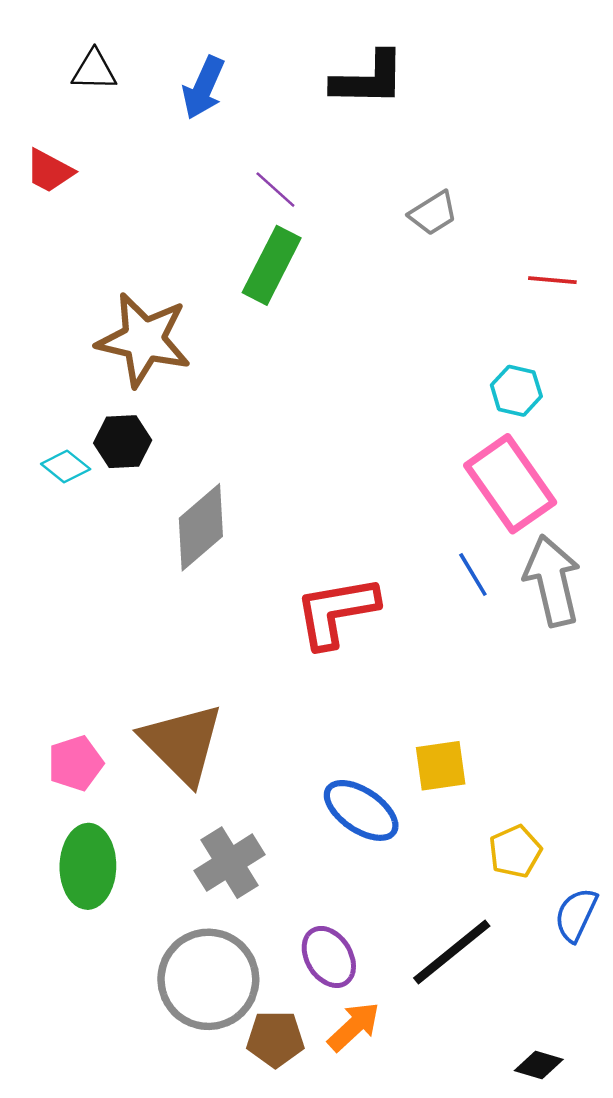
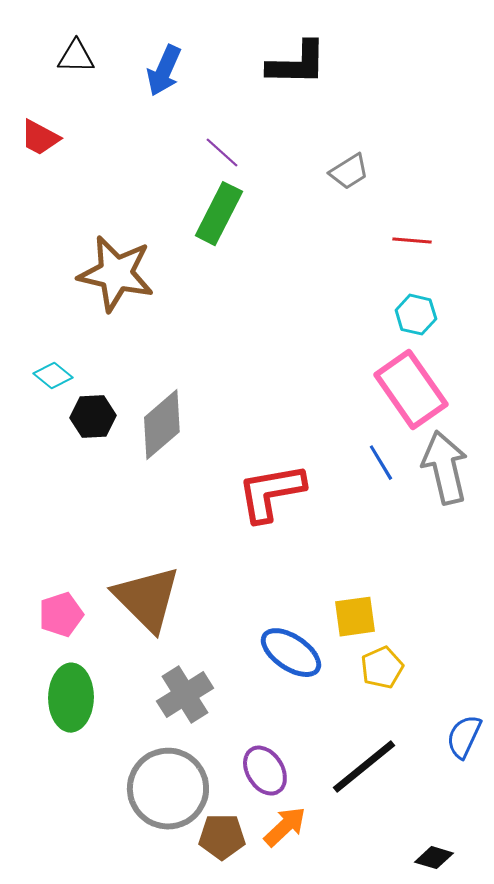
red line: (552, 280) -> (412, 241), moved
black hexagon: (123, 442) -> (93, 417), moved
yellow pentagon: (515, 851) -> (382, 668), moved

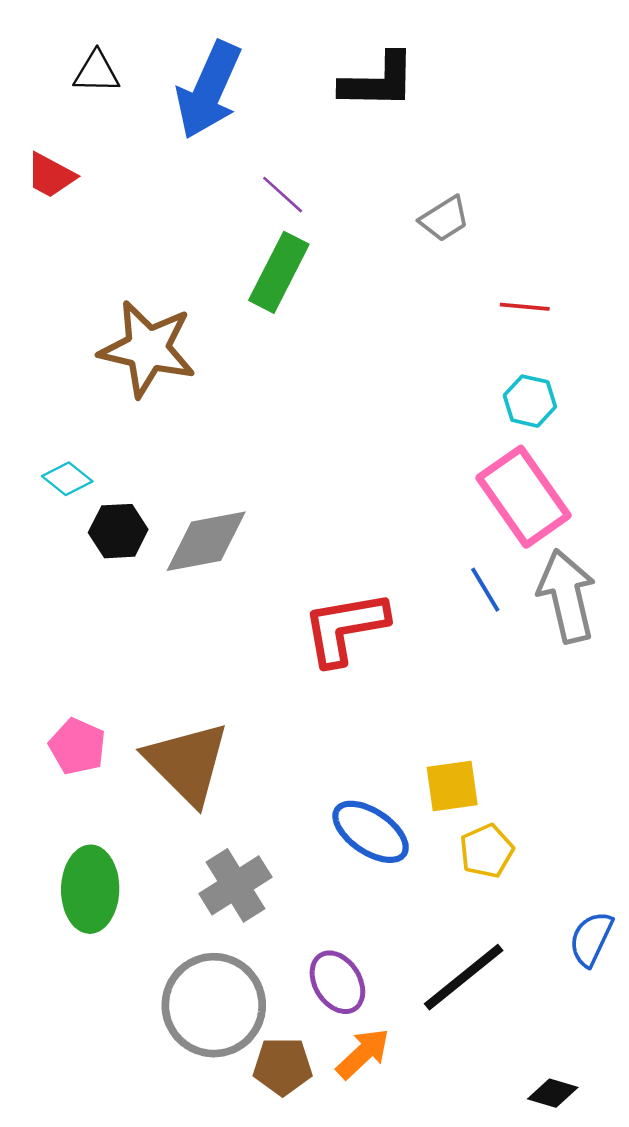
blue arrow: (164, 71) -> (209, 90), size x1.5
gray diamond: (162, 425) -> (206, 541), turned 30
pink pentagon: (61, 615) -> (77, 746), moved, turned -30

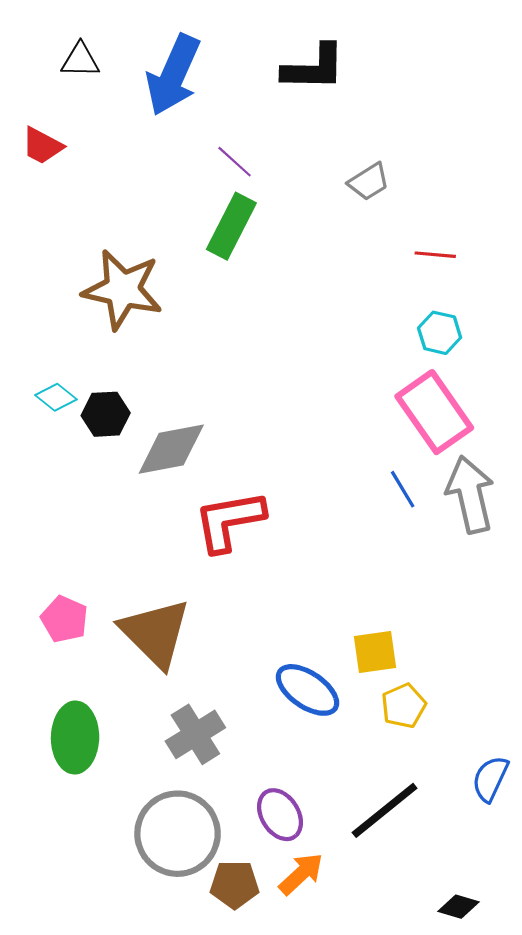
black hexagon: (118, 531) -> (106, 414), moved
red L-shape: (345, 628) -> (229, 521), moved

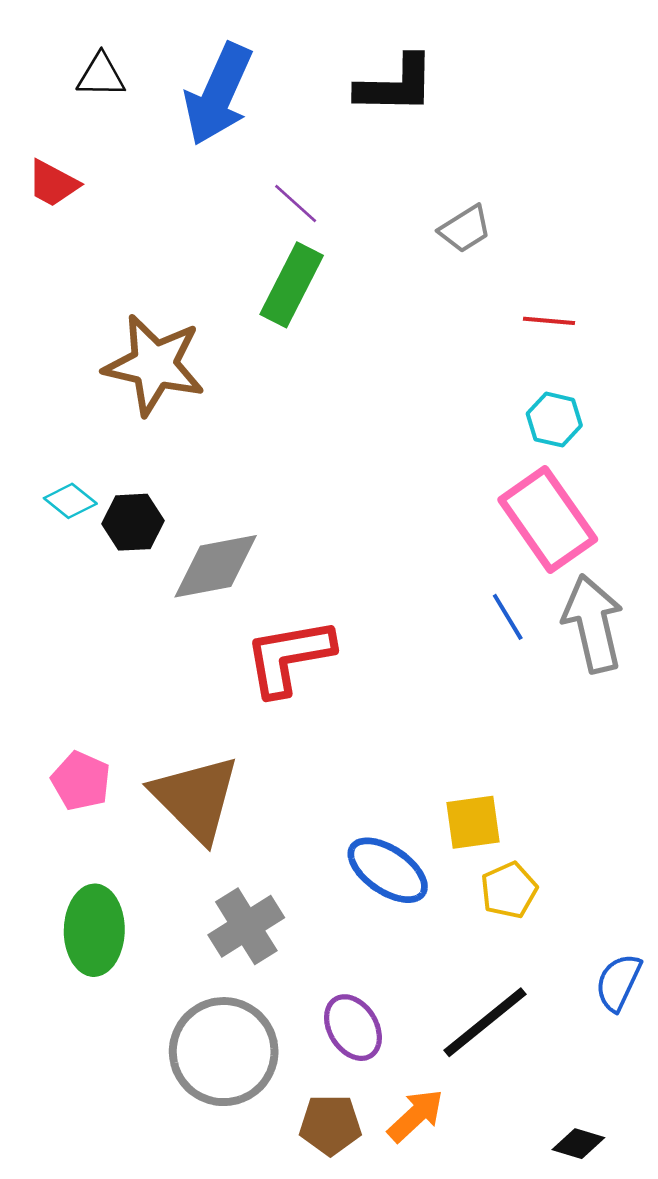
orange arrow: (301, 874) -> (416, 1116), moved
brown pentagon: (235, 884) -> (330, 1125), moved

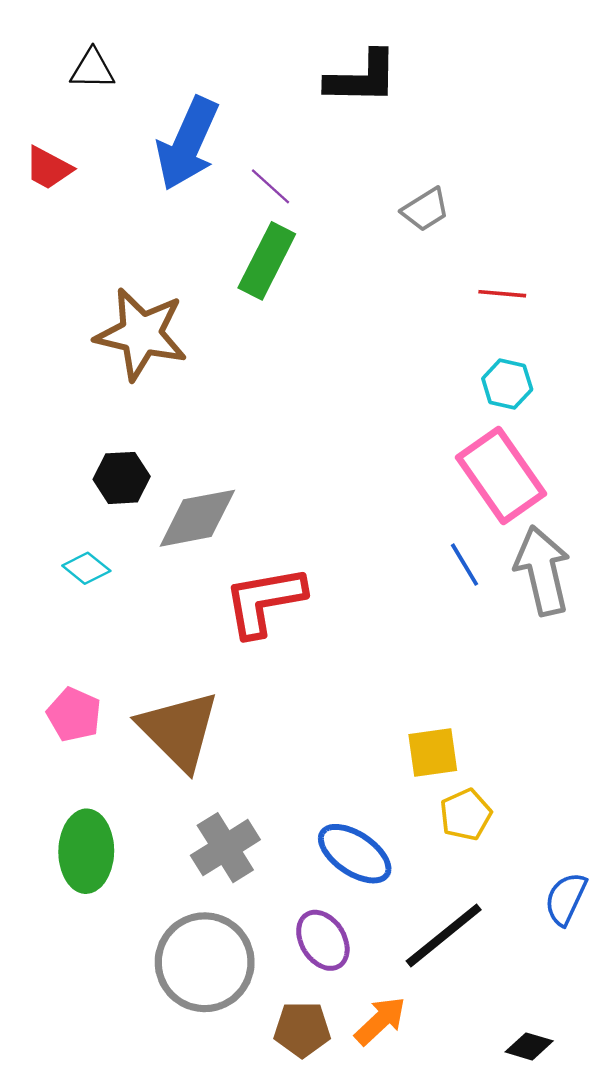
blue arrow: (218, 94) -> (188, 144), moved
cyan diamond: (70, 501) -> (86, 568), moved
blue ellipse: (388, 870) -> (355, 854), moved

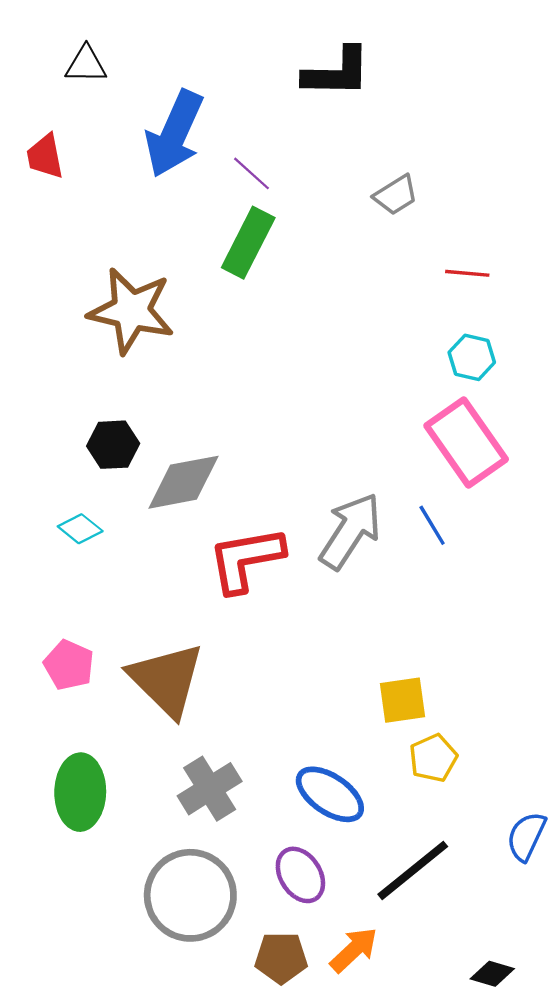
red trapezoid: (48, 168) -> (45, 156), turned 51
gray arrow: (543, 571) -> (350, 531), moved, turned 46

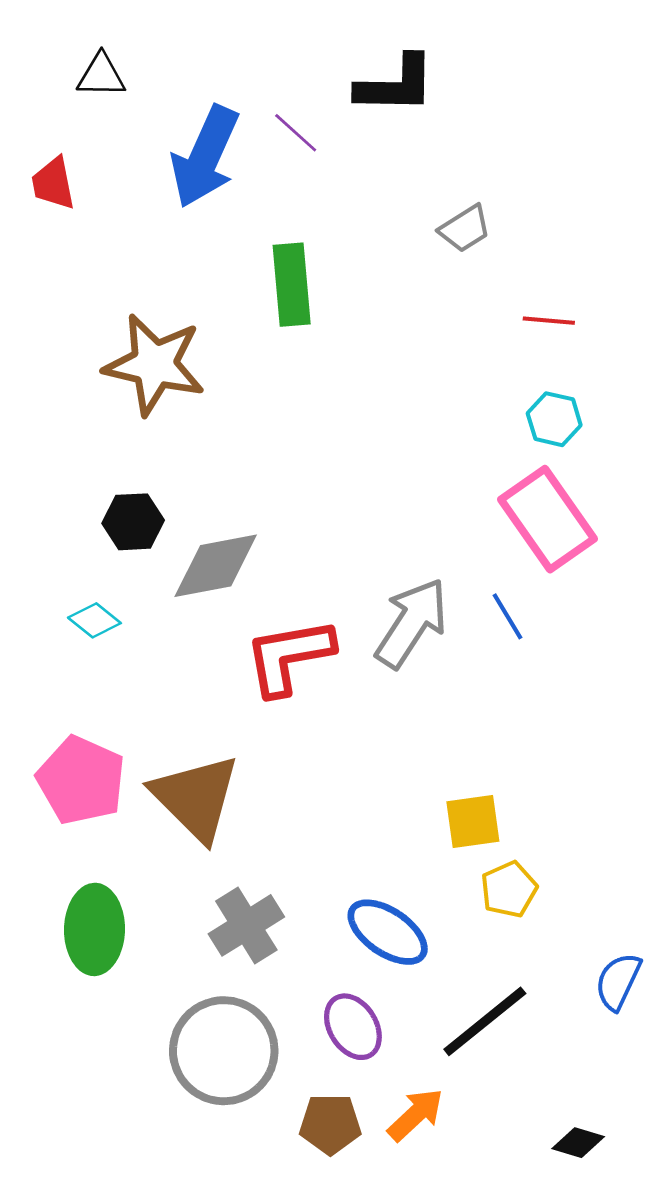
purple line: (252, 173) -> (296, 133), moved
green rectangle: (248, 243) -> (292, 285), turned -32
pink pentagon: (69, 665) -> (81, 780), size x1.5

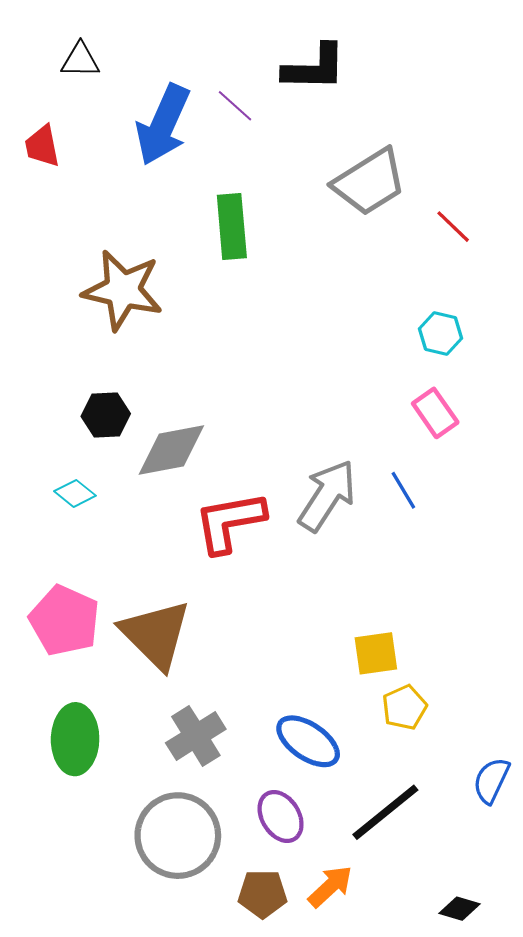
gray trapezoid: (465, 229) -> (370, 182), size x1.8
red line: (549, 321) -> (453, 227), moved, turned 39
pink rectangle: (547, 519) -> (435, 413), size x0.6

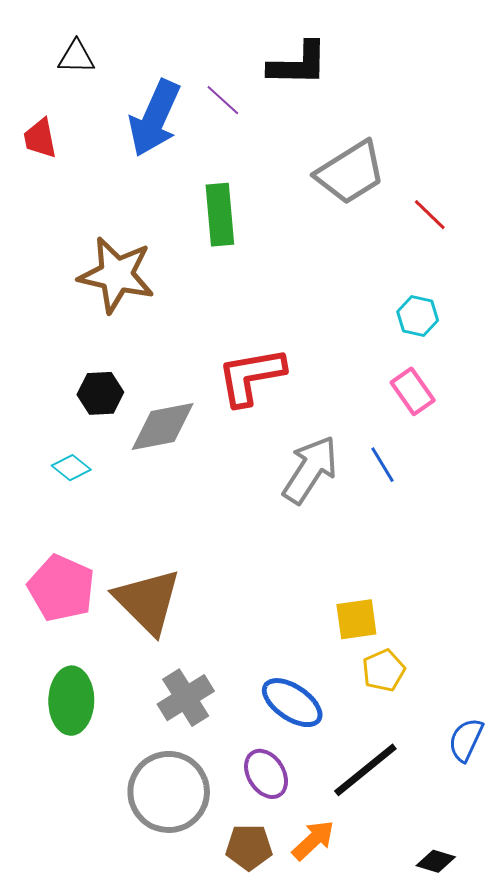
red L-shape: (230, 522) -> (251, 376), moved

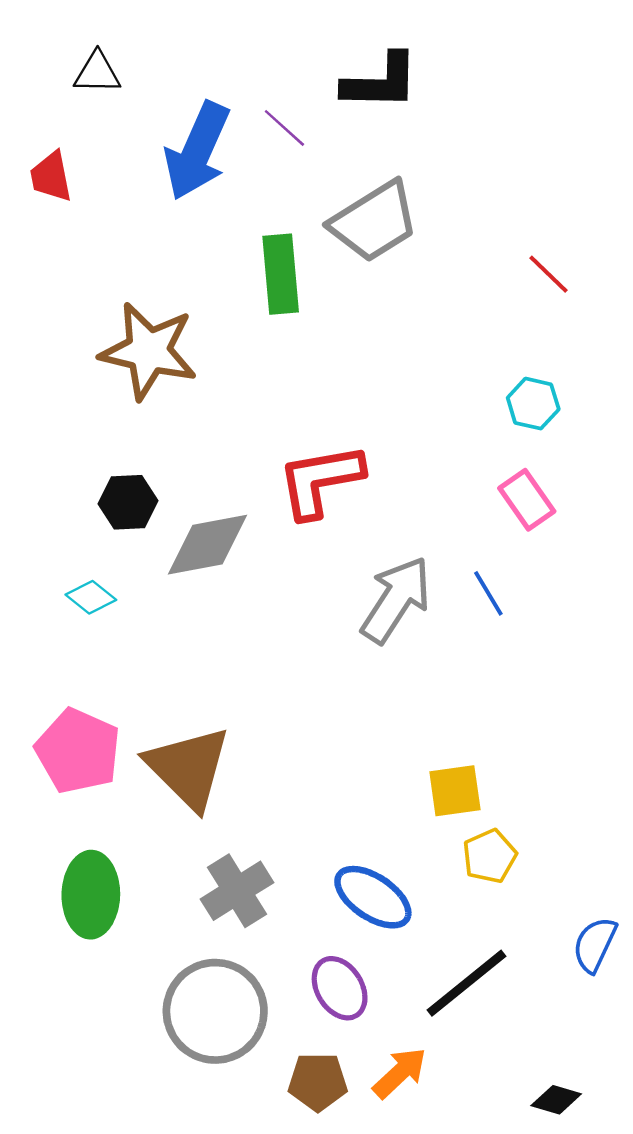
gray trapezoid: (350, 172) -> (374, 222), moved

